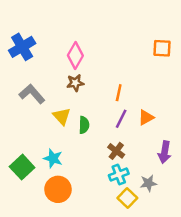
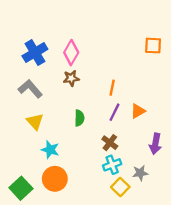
blue cross: (22, 47) -> (35, 53), moved
yellow triangle: (62, 116) -> (35, 122), moved
green square: (22, 167) -> (21, 188), moved

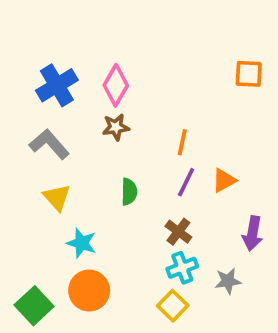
yellow square: (120, 187) -> (173, 306), moved

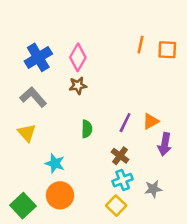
orange line: (182, 142) -> (140, 45), moved
yellow triangle: (57, 197) -> (27, 133), moved
purple arrow: (253, 234) -> (165, 144), moved

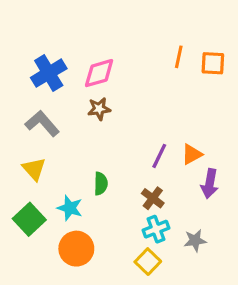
pink diamond: (78, 57) -> (99, 73), turned 44
green semicircle: (87, 129) -> (101, 184), moved
green square: (23, 206) -> (29, 219), moved

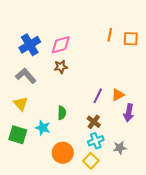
green square: (29, 219) -> (18, 135), turned -30
orange circle: (76, 249) -> (63, 153), moved

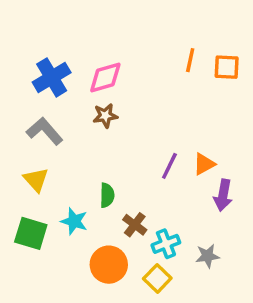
brown cross: (94, 122) -> (135, 225), moved

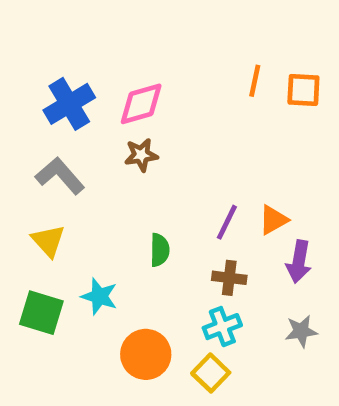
green semicircle: (107, 195) -> (160, 250), moved
brown cross: (135, 225) -> (229, 278), moved, turned -30
gray star: (208, 256) -> (301, 331), moved

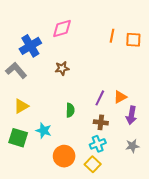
pink diamond: (141, 104) -> (62, 29), moved
gray L-shape: (60, 176) -> (16, 70), moved
yellow triangle: (48, 241) -> (21, 106), turned 42

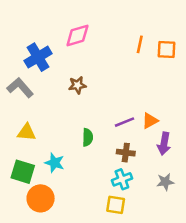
purple line: (100, 98) -> (125, 122), turned 42
yellow triangle: (21, 106) -> (27, 132), turned 35
orange circle: (64, 156) -> (41, 198), moved
yellow square: (93, 164) -> (116, 205), turned -35

